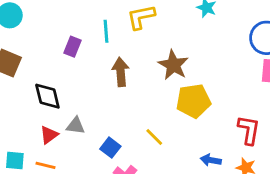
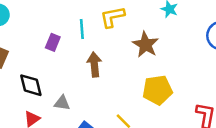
brown star: (173, 65) -> (146, 45), moved
gray triangle: (76, 126) -> (62, 103), moved

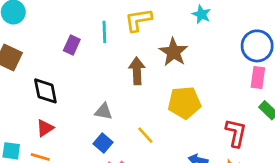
brown arrow: (94, 64) -> (137, 71), moved
gray triangle: (62, 103) -> (104, 111), moved

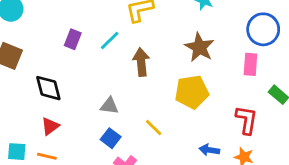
cyan line: (104, 32) -> (110, 41), moved, turned 50
brown star: (174, 52) -> (199, 47), moved
pink rectangle: (258, 77) -> (250, 64), moved

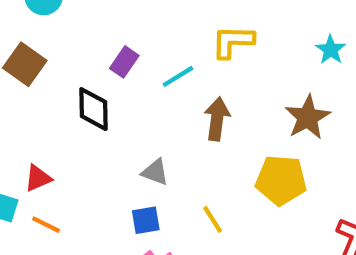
black diamond: (48, 88) -> (94, 109), moved
red triangle: (50, 126) -> (38, 178), moved
blue square: (111, 138) -> (146, 220), turned 30

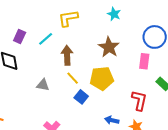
yellow line: (213, 219) -> (73, 78), moved
blue square: (146, 220) -> (81, 97), moved, turned -32

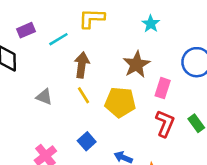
purple rectangle: (20, 37) -> (26, 30), turned 32
pink rectangle: (144, 61) -> (163, 88), moved
blue square: (81, 97) -> (87, 141), moved
red L-shape: (139, 100) -> (165, 124), moved

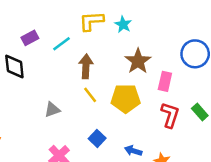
cyan star: (151, 24) -> (123, 24), moved
gray triangle: (44, 97) -> (52, 110), moved, turned -35

